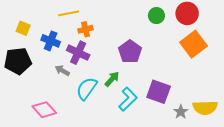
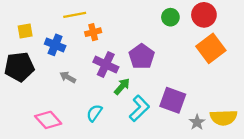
yellow square: (23, 28) -> (25, 31), turned -32
purple cross: (78, 53) -> (106, 65), moved
cyan semicircle: (87, 89) -> (94, 113), moved, size x0.7

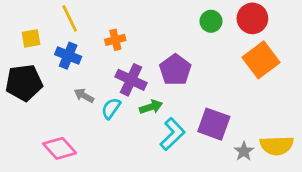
yellow line: (75, 15) -> (70, 18), moved, turned 75
green arrow: (122, 86) -> (151, 107), turned 30
cyan semicircle: (94, 113) -> (111, 108), moved

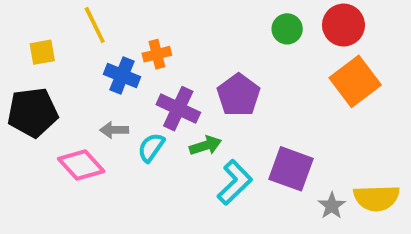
blue cross: (68, 56) -> (122, 76), moved
gray arrow: (84, 96) -> (114, 130), turned -30
pink diamond: (60, 148) -> (81, 165), moved

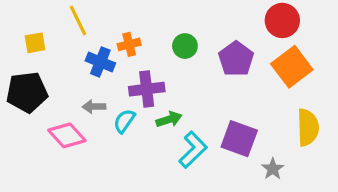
green circle: (287, 29) -> (185, 46), moved
purple pentagon: (239, 95) -> (236, 59), moved
purple cross: (178, 109) -> (147, 89), turned -32
yellow semicircle: (377, 198) -> (308, 127), moved, turned -90

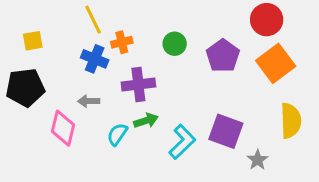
yellow line: (78, 20) -> (93, 20), moved
green arrow: (169, 119) -> (146, 121), moved
cyan semicircle: (124, 121) -> (117, 134), moved
pink diamond: (67, 135) -> (63, 128), turned 56

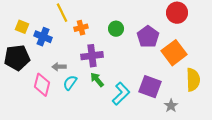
yellow square: (33, 41) -> (22, 27), turned 32
blue cross: (95, 59) -> (43, 37), moved
orange square: (276, 63) -> (174, 53), moved
green arrow: (146, 121) -> (97, 80), turned -112
cyan semicircle: (117, 134) -> (70, 83), moved

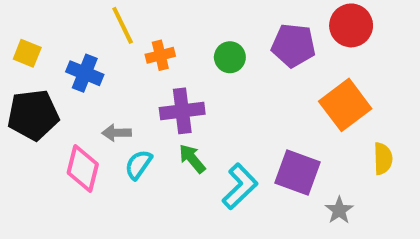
yellow square: (22, 27) -> (27, 53), moved
purple pentagon: (148, 37) -> (293, 45), moved, turned -30
yellow semicircle: (193, 80) -> (383, 159), size x0.7

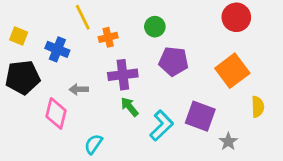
purple pentagon: (293, 45) -> (174, 61), moved
green circle: (230, 57) -> (155, 27), moved
cyan semicircle: (138, 165) -> (93, 144), moved

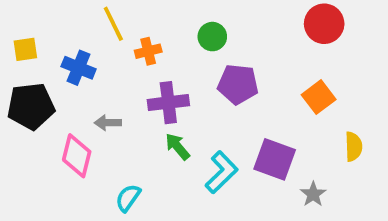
yellow square: (19, 36) -> (25, 49), turned -30
orange square: (232, 71) -> (319, 97), size x0.7

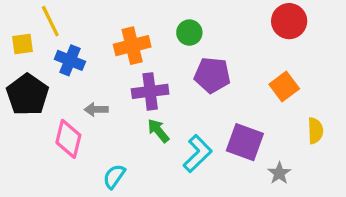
yellow line: (113, 24) -> (50, 21), moved
orange cross: (148, 51) -> (132, 46), size x1.5
black pentagon: (31, 106) -> (27, 95), turned -30

